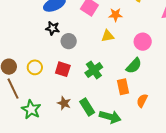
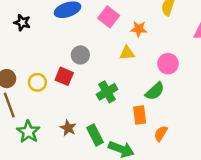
black star: (53, 28) -> (22, 23), moved
red square: (63, 69) -> (64, 76), moved

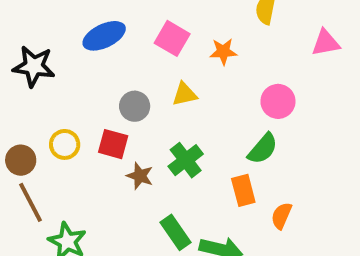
black star: (22, 23) -> (34, 66), size x1.5
yellow triangle: (127, 53) -> (184, 94), moved
yellow circle: (37, 82) -> (65, 144), moved
brown star: (68, 128) -> (140, 176), moved

